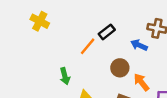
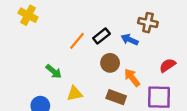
black rectangle: (107, 32) -> (101, 36), moved
green arrow: (65, 76) -> (54, 71), turned -35

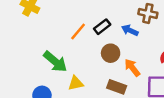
green arrow: (54, 71) -> (55, 62), size x1.5

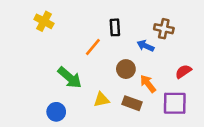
black rectangle: (102, 27) -> (115, 27), moved, turned -56
yellow triangle: (76, 83) -> (101, 100), moved

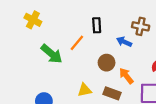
green arrow: (70, 78) -> (52, 54), moved

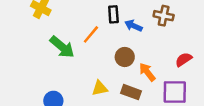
blue arrow: (124, 42) -> (134, 26), moved

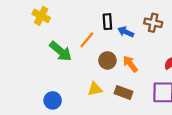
brown circle: (125, 57) -> (107, 60), moved
orange arrow: (147, 72) -> (130, 64), moved

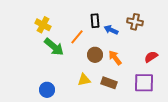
yellow cross: (41, 16) -> (43, 25), moved

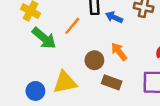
brown circle: (95, 55) -> (94, 60), moved
yellow triangle: (84, 80) -> (65, 82), moved, size x1.5

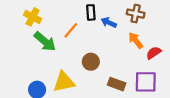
orange arrow: (119, 52) -> (136, 40), moved
brown rectangle: (112, 82) -> (117, 84), moved

